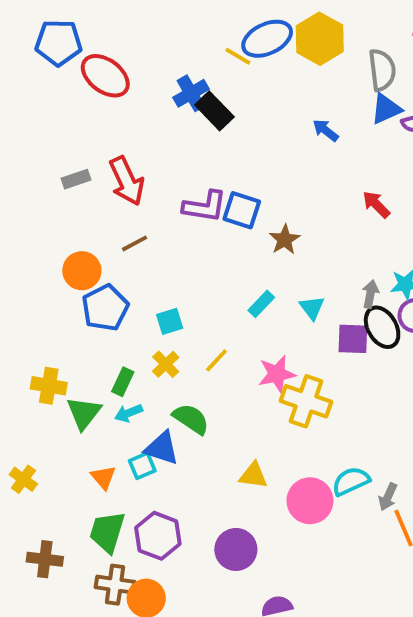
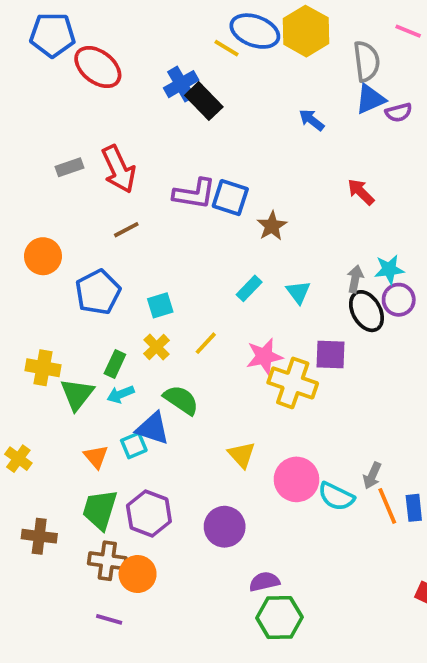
blue ellipse: (267, 39) -> (255, 31), turned 45
orange circle: (82, 271) -> (43, 256), moved
purple square: (353, 339) -> (331, 355), moved
yellow triangle: (253, 475) -> (242, 455), turned 40
cyan semicircle: (351, 481) -> (336, 496), moved, turned -129

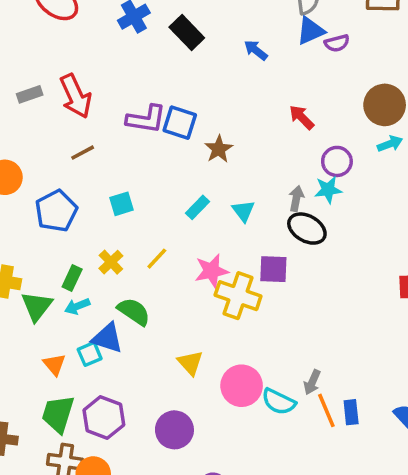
black rectangle: (204, 101) -> (187, 33), moved
purple circle: (399, 300) -> (337, 161), moved
cyan square: (160, 305) -> (121, 204), moved
black ellipse: (366, 311) -> (307, 229), turned -30

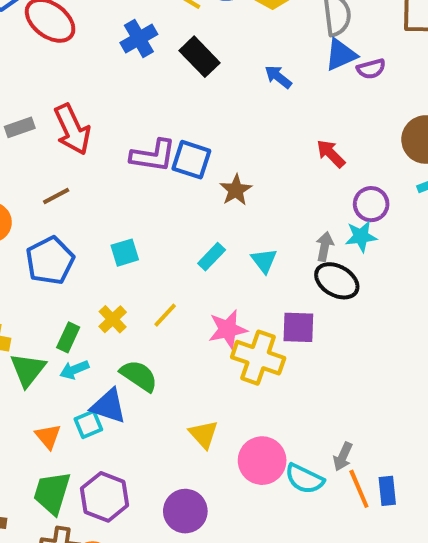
brown line: (83, 153) -> (56, 196), moved

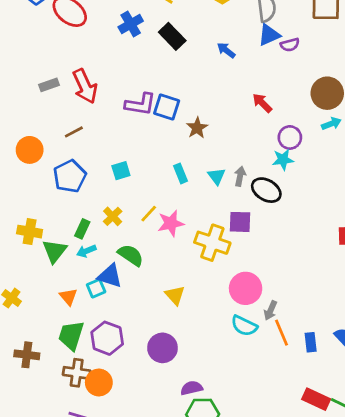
gray arrow: (325, 247) -> (240, 176), moved
cyan rectangle: (212, 257) -> (180, 173), turned -66
pink star: (228, 329) -> (171, 223), moved
pink circle: (262, 461) -> (246, 288), moved
blue rectangle: (387, 491) -> (311, 342), moved

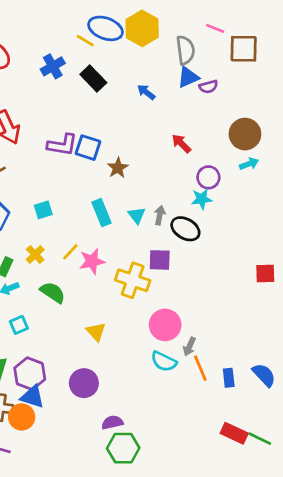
cyan rectangle: (180, 173) -> (101, 213), size x1.4
blue triangle: (110, 276) -> (32, 397), moved

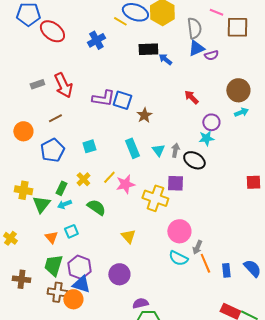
black rectangle: (93, 79) -> (148, 49), moved, turned -48
red square: (265, 273) -> (253, 182), moved

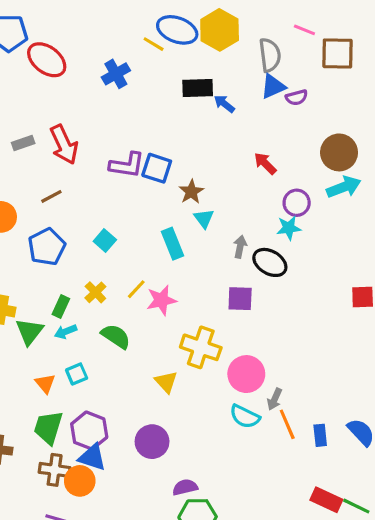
cyan arrow: (241, 112) -> (344, 187), size x1.5
cyan square: (89, 146) -> (105, 240), turned -32
cyan triangle: (158, 150) -> (204, 218), moved
yellow cross: (155, 198) -> (201, 347), moved

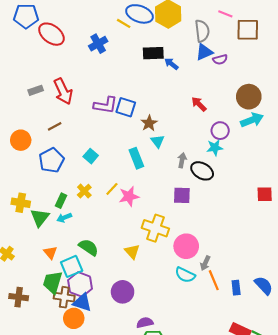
green semicircle: (116, 336) -> (89, 247), moved
cyan square: (77, 374) -> (72, 266), moved, size x1.5
brown cross: (55, 470) -> (64, 297), moved

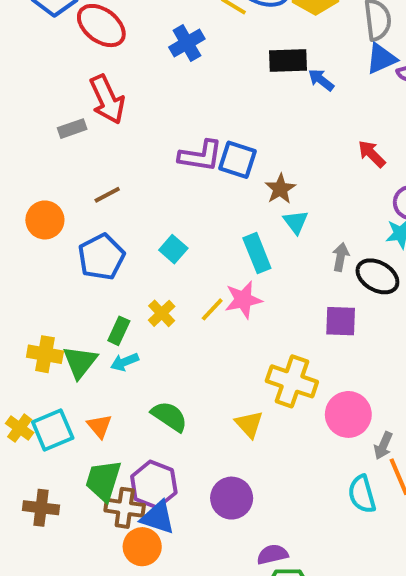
red arrow: (63, 91) -> (107, 99), moved
pink star: (129, 196) -> (243, 300), moved
yellow cross: (21, 203) -> (45, 354), moved
cyan square: (72, 266) -> (53, 430), moved
cyan semicircle: (185, 275) -> (362, 494), moved, turned 48

